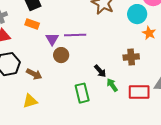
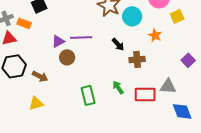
cyan circle: (137, 14) -> (132, 16), moved
orange rectangle: (32, 24) -> (24, 23), moved
purple triangle: (52, 39) -> (58, 41), turned 32
black arrow: (100, 71) -> (118, 44), moved

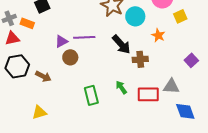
black arrow: (118, 44) -> (121, 44), size x1.5
yellow triangle: (36, 103) -> (39, 112), moved

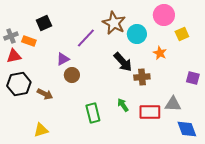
purple line: (84, 37) -> (86, 38), moved, turned -45
purple square: (191, 60) -> (193, 78), turned -32

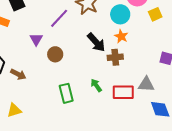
cyan circle: (137, 34) -> (120, 14), moved
orange star: (160, 53) -> (121, 36), moved
purple triangle: (63, 59) -> (36, 39), turned -32
brown circle: (72, 75) -> (55, 54), moved

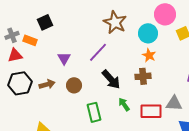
purple line: (59, 18) -> (98, 52), moved
black arrow: (96, 42) -> (111, 79), moved
brown circle: (55, 54) -> (74, 85), moved
brown arrow: (18, 74) -> (47, 84), moved, turned -42

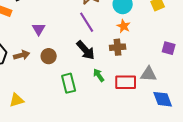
purple line: (98, 52) -> (87, 22), moved, turned -75

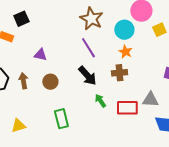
purple triangle: (39, 29) -> (40, 55), turned -48
brown arrow: (22, 55) -> (23, 81), turned -84
green rectangle: (69, 83) -> (61, 119), moved

